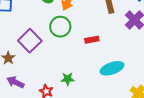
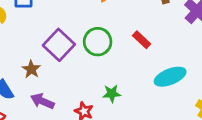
green circle: (60, 27) -> (98, 42), moved
red rectangle: (92, 40) -> (142, 40), turned 56

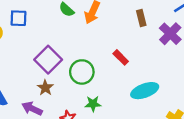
green circle: (98, 42) -> (82, 72), moved
brown star: (31, 69) -> (45, 88), moved

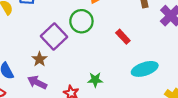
green circle: (82, 72) -> (81, 21), moved
brown star: (45, 88) -> (39, 59), moved

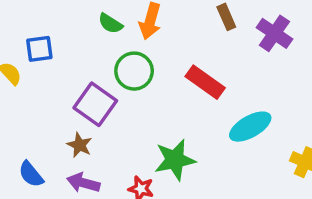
red rectangle: (123, 37) -> (205, 82), size x1.5
green star: (95, 80) -> (175, 160), size x1.6

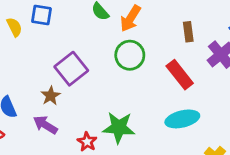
green circle: (134, 71) -> (130, 55), moved
red rectangle: (205, 82) -> (180, 75), moved

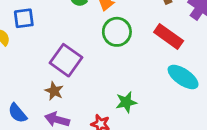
cyan ellipse: (182, 119) -> (183, 77), turned 64
green star: (119, 128) -> (126, 102), size x0.7

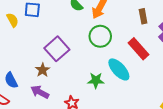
cyan ellipse: (183, 77) -> (119, 69), moved
green star: (126, 102) -> (96, 80), moved

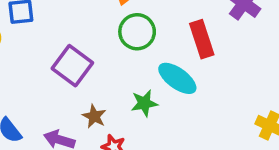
red rectangle: (138, 49) -> (202, 39), turned 35
brown star: (43, 70) -> (94, 116), moved

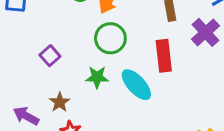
purple square: (72, 66) -> (50, 56), size x0.6
green star: (144, 103) -> (97, 77), moved

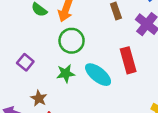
red rectangle: (164, 56) -> (128, 60), moved

